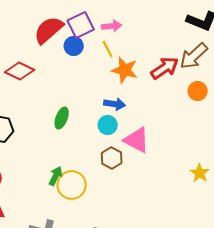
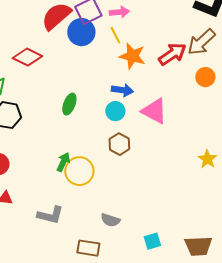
blue circle: (74, 46) -> (81, 32), size x1.4
pink triangle: (137, 140) -> (154, 111), moved

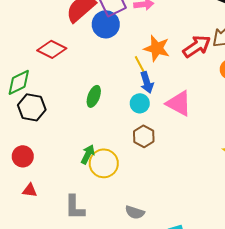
yellow line: (115, 35) -> (140, 64), moved
blue arrow: (122, 90) -> (147, 82), turned 65
gray L-shape: (50, 215) -> (75, 207), turned 76

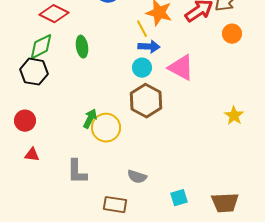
green diamond: (19, 82) -> (41, 47), moved
blue arrow: (147, 82) -> (149, 47), turned -70
green ellipse: (94, 96) -> (82, 47), moved, turned -30
brown hexagon: (144, 136) -> (146, 101), size x1.5

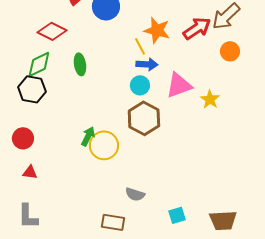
pink triangle: (181, 68) -> (179, 85), turned -48
yellow star: (234, 116) -> (210, 99), moved
gray L-shape: (77, 172) -> (28, 216), moved

